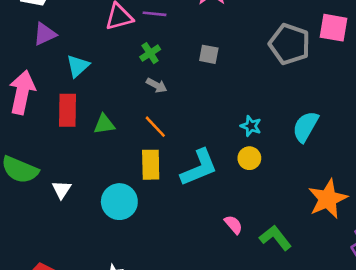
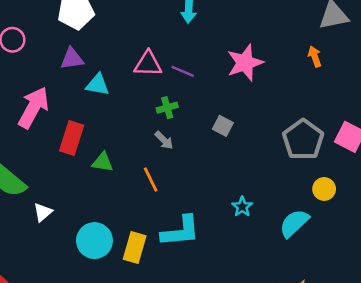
cyan triangle: (78, 66) -> (98, 85), moved, turned 35
yellow circle: (249, 158) -> (324, 189), moved
yellow rectangle: (151, 165) -> (135, 247), moved

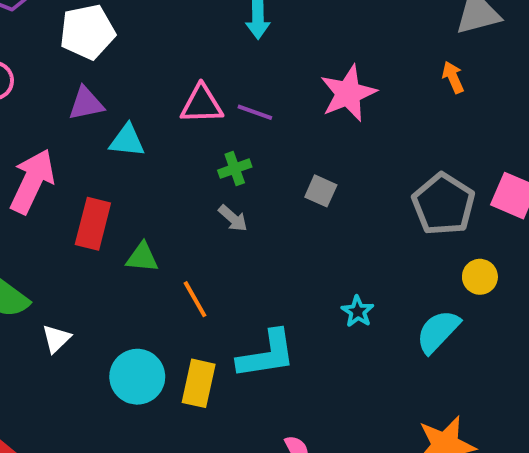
orange line: (151, 179) -> (195, 299), moved

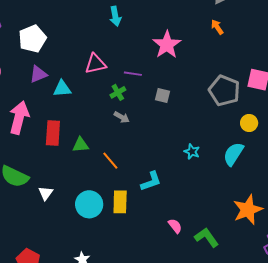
purple line: (255, 112) -> (133, 74), moved
cyan L-shape: (267, 354) -> (151, 181), size x0.7

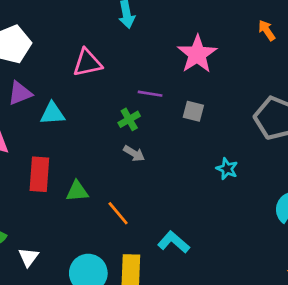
pink triangle: (96, 64) -> (87, 63), moved
gray square: (162, 95) -> (193, 111), moved
cyan star: (192, 152) -> (227, 169), moved
cyan L-shape: (151, 181) -> (174, 242), turned -120

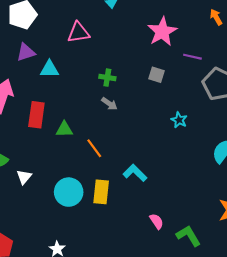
purple line: (150, 94) -> (192, 57), moved
green cross: (129, 119) -> (107, 78), turned 35

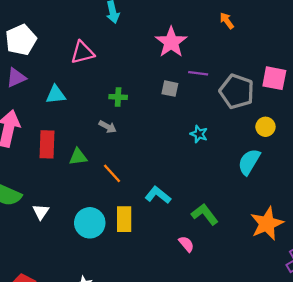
purple triangle: (26, 52) -> (16, 78), moved
purple line: (192, 57) -> (198, 73), moved
gray arrow: (109, 104) -> (108, 127), moved
green L-shape: (189, 236) -> (205, 214), moved

